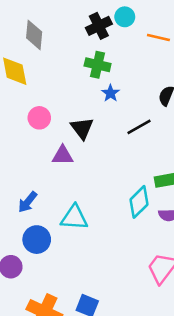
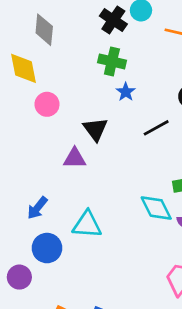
black cross: (99, 26) -> (113, 20), turned -30
pink circle: (39, 118) -> (47, 104), moved
cyan diamond: (139, 202) -> (156, 208), turned -72

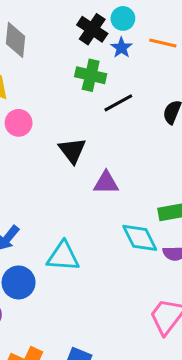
blue star: (126, 92) -> (121, 48), moved
black line: (156, 128) -> (118, 103), moved
purple triangle: (75, 158) -> (106, 183), moved

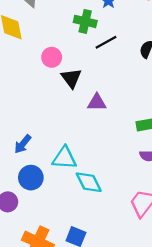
pink circle: (19, 123) -> (52, 57), moved
cyan diamond: (140, 238) -> (89, 182), moved

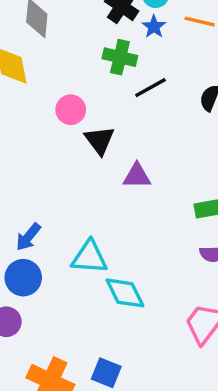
blue circle: (31, 178) -> (23, 278), moved

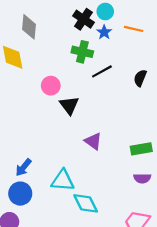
purple triangle: (137, 176) -> (93, 141), moved, turned 36

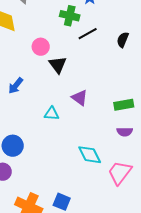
blue arrow: (24, 167) -> (16, 86), moved
cyan triangle: (63, 180) -> (52, 114), moved, size x0.7
cyan diamond: (86, 203) -> (90, 155), moved

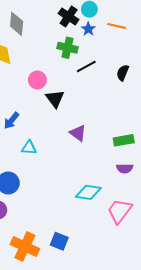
cyan triangle: (52, 114) -> (29, 148), moved
cyan diamond: (90, 155) -> (88, 192), turned -55

